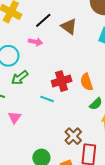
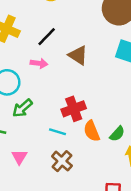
brown triangle: (69, 26) -> (78, 55), moved
orange semicircle: (87, 82) -> (92, 131), moved
brown cross: (73, 136) -> (62, 161), moved

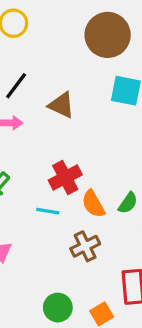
brown cross: (62, 161) -> (85, 246), moved, turned 30

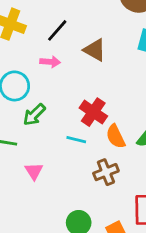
red cross: (65, 177) -> (93, 112), turned -32

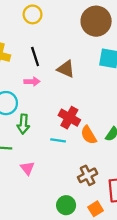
black line: (57, 30) -> (35, 57), turned -54
green arrow: (34, 115) -> (23, 124), turned -36
brown cross: (106, 172) -> (88, 175), moved

